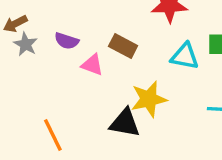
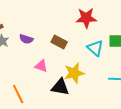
cyan triangle: (185, 56) -> (95, 48), turned 30
pink triangle: (92, 65) -> (41, 66), moved

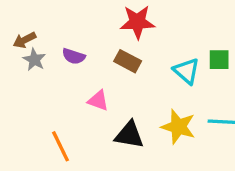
red star: (86, 18) -> (137, 22), moved
yellow star: (74, 73) -> (178, 127), moved, turned 30

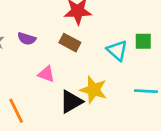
yellow star: (178, 127) -> (93, 90), moved
black triangle: (129, 135) -> (71, 102), turned -40

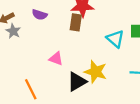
purple semicircle: (27, 39) -> (40, 15), moved
brown rectangle: (70, 43) -> (76, 22), moved, turned 70

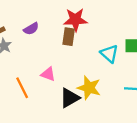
purple semicircle: (40, 15) -> (31, 29), turned -48
orange line: (31, 89) -> (22, 88), moved

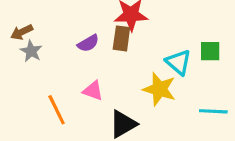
purple semicircle: (31, 29) -> (88, 43), moved
yellow star: (89, 88) -> (159, 89), moved

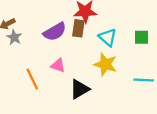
purple semicircle: (88, 43) -> (55, 32), size x1.5
cyan triangle: (178, 62) -> (108, 37), moved

